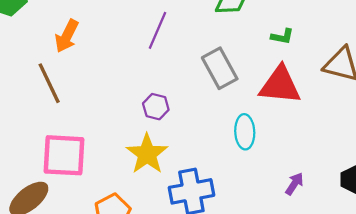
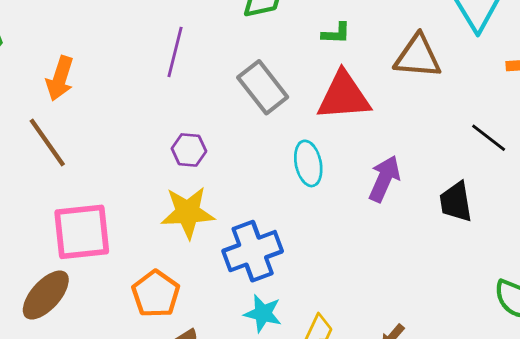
yellow star: (147, 154) -> (188, 212), turned -30
purple arrow: (294, 184) -> (384, 179), moved, size x1.5

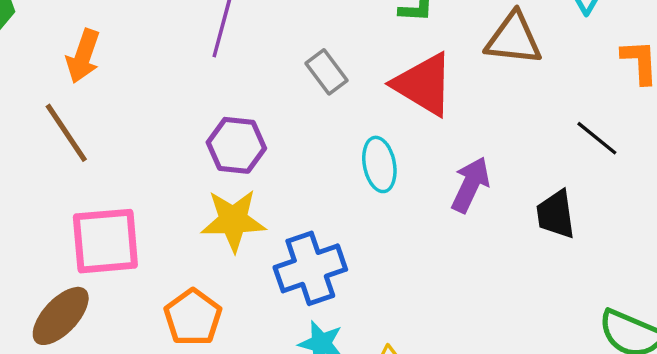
gray rectangle: (263, 87) -> (326, 72), size x0.7
red triangle: (344, 96) -> (424, 84), turned 34
purple hexagon: (189, 150) -> (236, 145), size x1.4

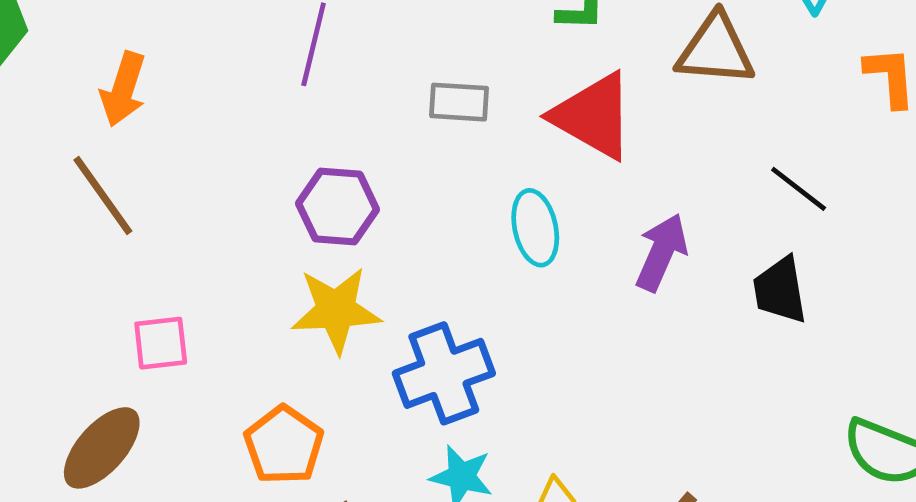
gray rectangle: (326, 72) -> (459, 102), turned -48
black line: (597, 138) -> (799, 189), moved
pink square: (105, 241) -> (161, 343), size x0.6

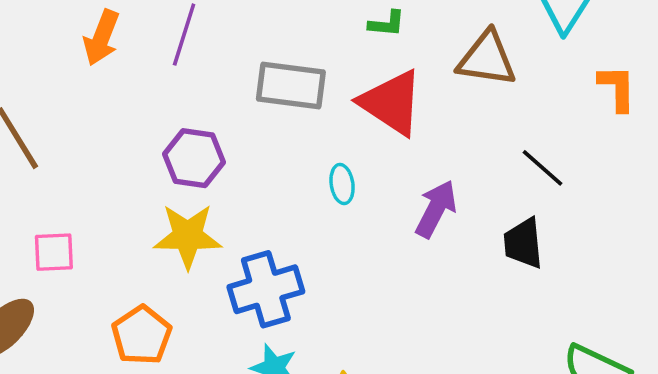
orange arrow: (123, 89) -> (101, 38), moved
gray rectangle: (459, 102) -> (291, 85), size x1.5
cyan ellipse: (535, 228) -> (342, 184), size x0.7

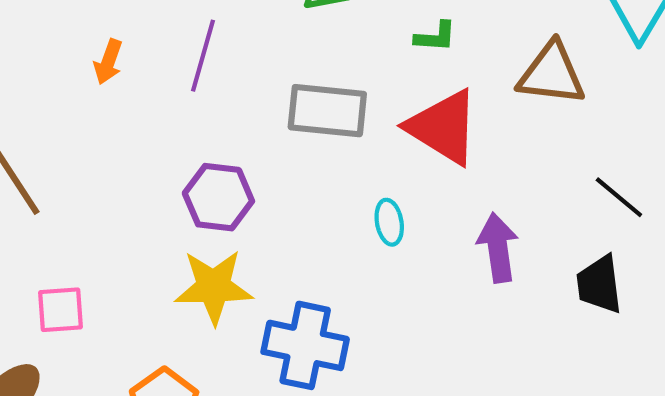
orange arrow: (101, 38) -> (108, 62), size x0.7
purple arrow: (436, 209) -> (498, 248), turned -34
blue cross: (266, 289) -> (305, 345), turned 30

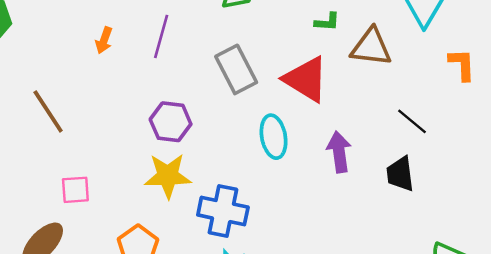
green L-shape: (435, 37) -> (327, 22), moved
gray rectangle: (327, 111) -> (236, 69), turned 57
cyan ellipse: (389, 222) -> (274, 137), size x1.6

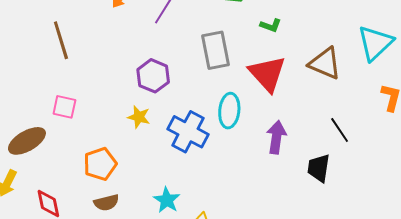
green L-shape: (327, 22) -> (271, 25), moved
yellow star: (168, 176) -> (139, 117), size x0.6
blue cross: (223, 211) -> (188, 132), moved

